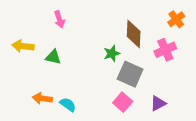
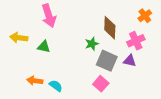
pink arrow: (59, 19) -> (49, 16), size x1.6
purple triangle: (158, 103) -> (130, 61), moved, turned 40

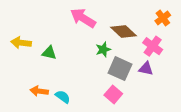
pink arrow: (49, 16) -> (83, 18), moved, turned 140
brown diamond: (110, 28) -> (123, 31), turned -50
pink cross: (136, 41) -> (153, 46), turned -30

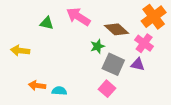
orange cross: (163, 18) -> (154, 17), size x1.6
yellow arrow: (21, 43) -> (20, 51), moved
green triangle: (49, 53) -> (47, 23), moved
cyan semicircle: (63, 97) -> (59, 91), turned -32

